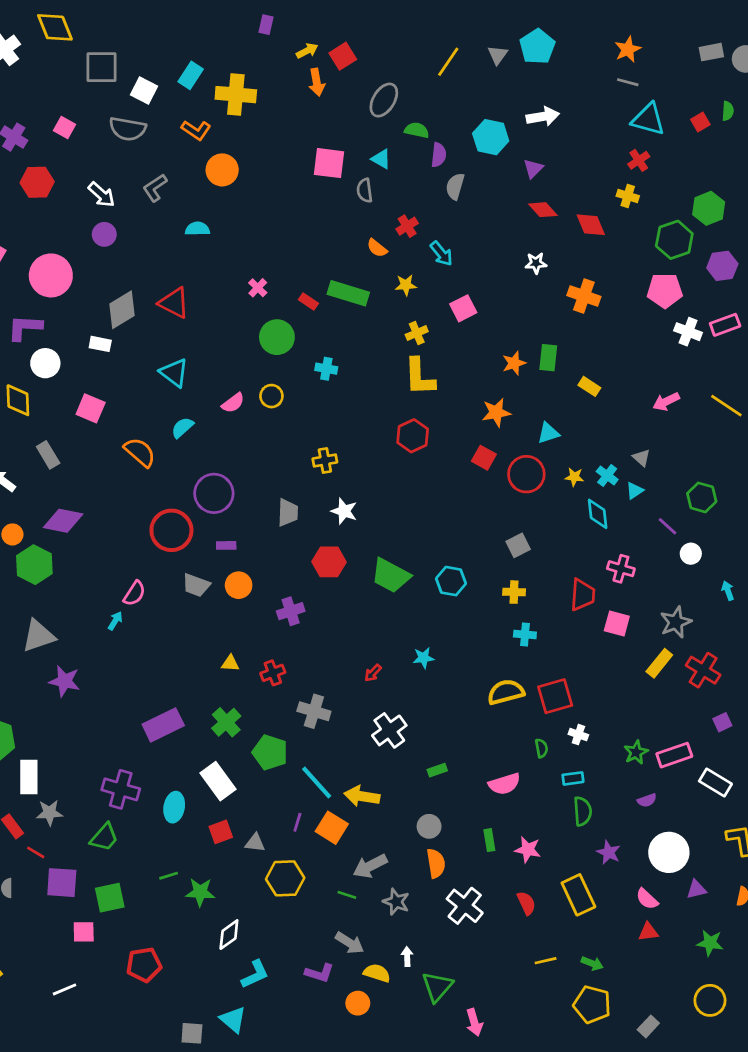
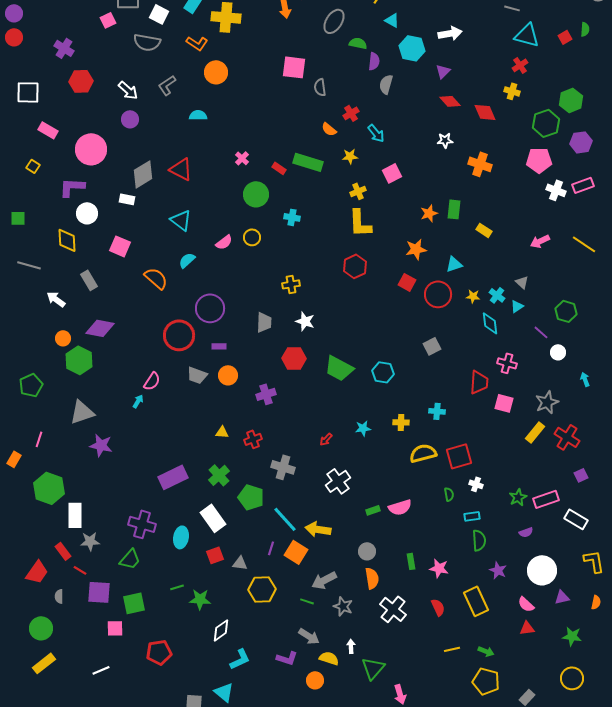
pink square: (65, 127) -> (108, 20), moved, turned 35
cyan triangle: (381, 159) -> (392, 20), moved
yellow cross: (514, 592) -> (401, 422), moved
pink semicircle: (504, 784) -> (400, 507), moved

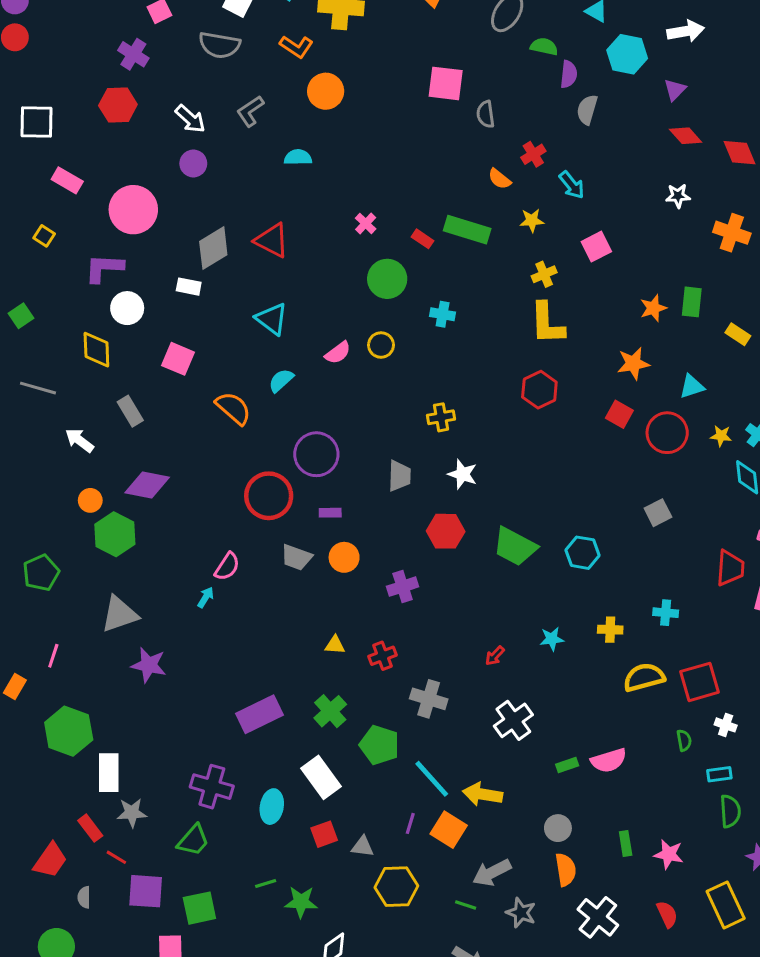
purple cross: (64, 48) -> (133, 54), moved
green square: (18, 218) -> (21, 316), turned -35

